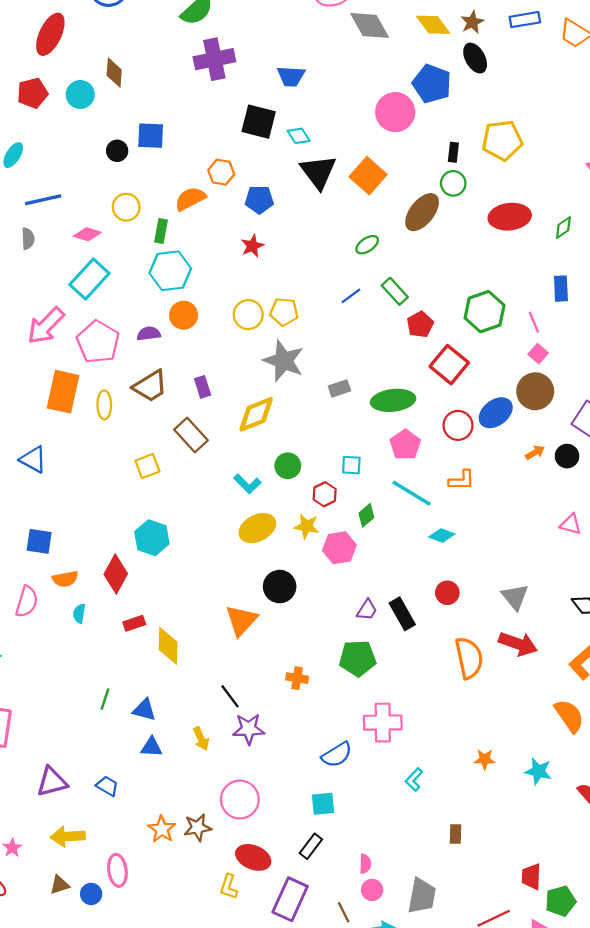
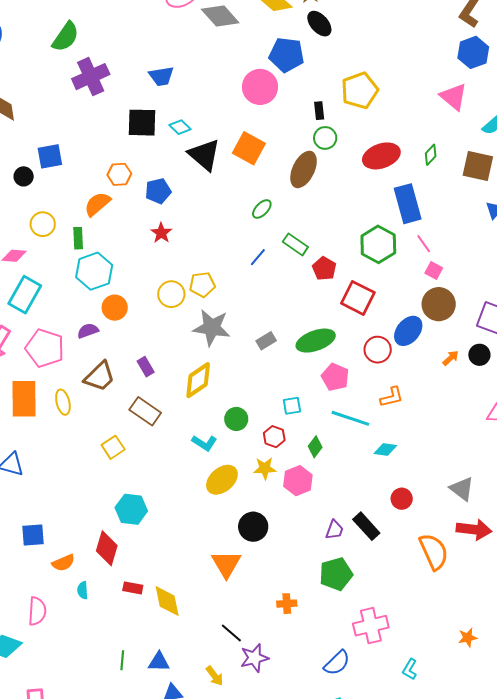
blue rectangle: (561, 289) -> (408, 204), moved, size x1.6
pink semicircle: (27, 602) -> (37, 611), moved
red rectangle: (134, 623) -> (133, 588), turned 42

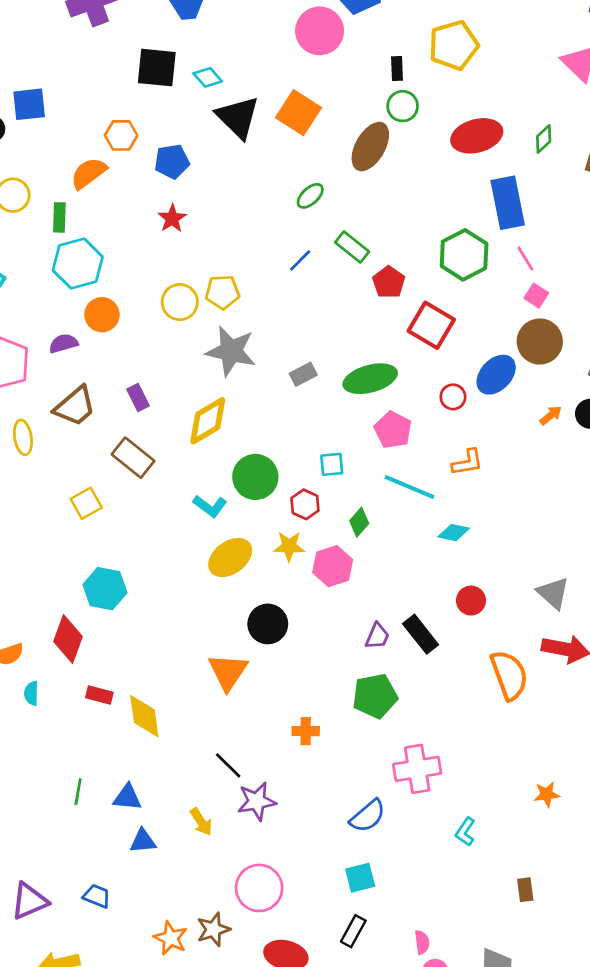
red circle: (378, 350) -> (453, 397), size x0.7
green circle: (236, 419) -> (255, 477), size x1.4

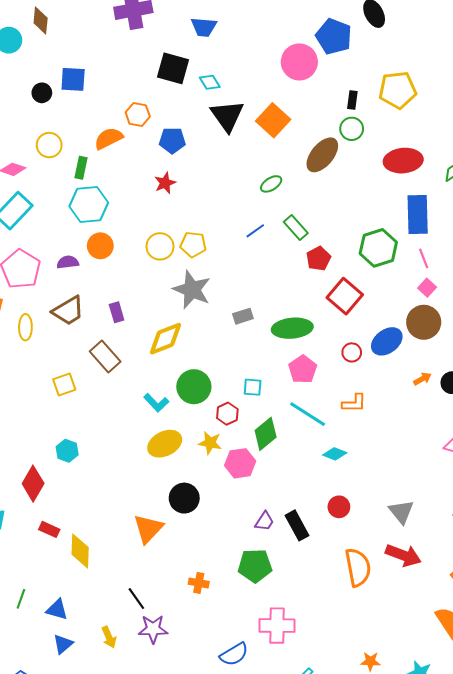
green diamond: (359, 522) -> (266, 434), size x1.5
cyan hexagon: (105, 589) -> (67, 451), size x0.7
blue triangle: (143, 841) -> (63, 644), turned -45

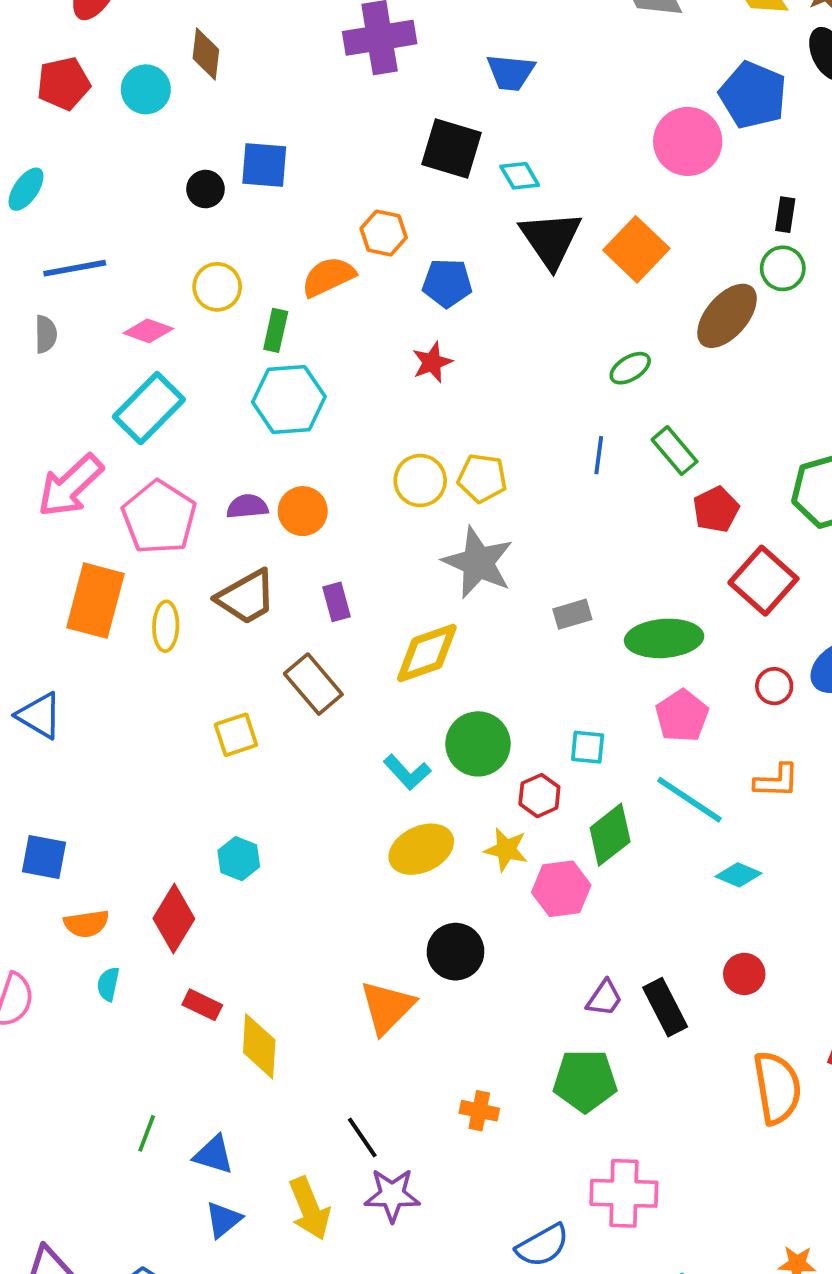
blue line: (255, 231) -> (599, 455), turned -48
orange circle: (100, 246) -> (303, 511), moved
yellow arrow: (109, 637) -> (310, 1208), size x1.5

